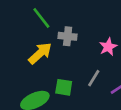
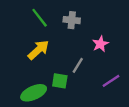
gray cross: (68, 36) -> (72, 20), moved
gray line: (94, 78) -> (78, 65), moved

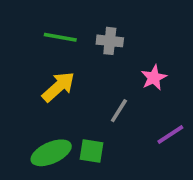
green line: (40, 18) -> (60, 37), turned -42
green square: (60, 81) -> (91, 151), moved

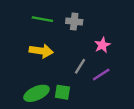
yellow arrow: (58, 87) -> (41, 51), turned 50
purple line: (170, 134) -> (101, 74), moved

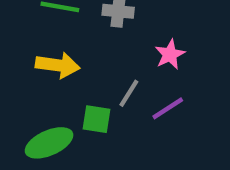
green square: (62, 92) -> (97, 119), moved

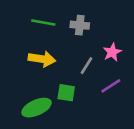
gray line: (129, 93) -> (86, 66), moved

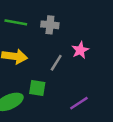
purple line: (111, 86) -> (79, 103), moved

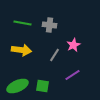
green square: (37, 88) -> (42, 86), moved
purple line: (79, 103) -> (72, 75), moved

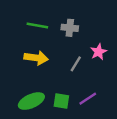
purple line: (72, 75) -> (88, 99), moved

